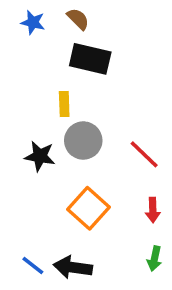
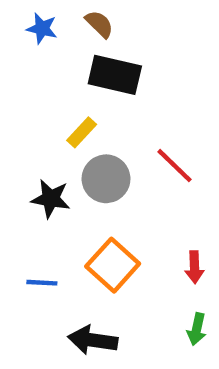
yellow rectangle: (64, 104) -> (82, 132), turned 45
red line: (144, 154) -> (175, 166), moved
blue line: (33, 266) -> (42, 283), moved, turned -35

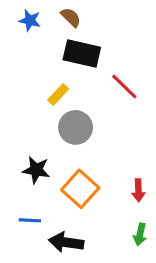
red line: (175, 166) -> (124, 87), moved
black star: (51, 199) -> (36, 170), moved
blue line: (42, 283) -> (30, 220), moved

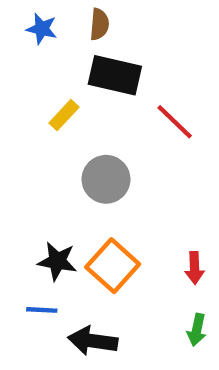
brown semicircle: (71, 17) -> (99, 24), turned 50
yellow rectangle: (58, 94) -> (64, 115), moved
black star: (36, 170) -> (57, 261), moved

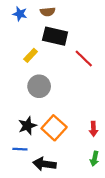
brown semicircle: (99, 24) -> (48, 12), turned 80
gray circle: (106, 179) -> (39, 86), moved
black star: (57, 261) -> (27, 126), turned -30

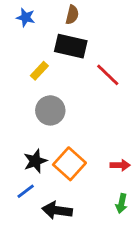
brown semicircle: (48, 12) -> (72, 15), moved, turned -72
red arrow: (93, 129) -> (120, 165), turned -88
blue line: (20, 149) -> (26, 191), turned -40

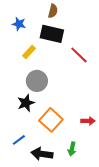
blue star: (26, 17) -> (19, 24), moved
black star: (35, 161) -> (26, 103), moved
green arrow: (121, 204) -> (72, 149), moved

